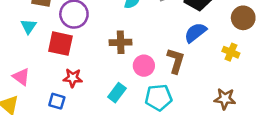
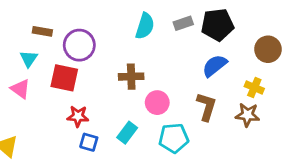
brown L-shape: (176, 61) -> (206, 107), moved
pink triangle: (21, 77) -> (20, 89), moved
brown star: (225, 99) -> (247, 115), moved
blue square: (57, 101) -> (89, 142), moved

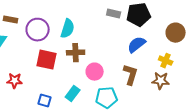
gray rectangle: (183, 23) -> (114, 14), turned 32
cyan semicircle: (145, 26) -> (68, 29), moved
red square: (64, 78) -> (47, 60), moved
red star: (78, 116) -> (15, 81), moved

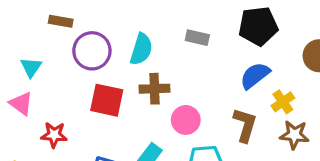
gray rectangle: (114, 14) -> (197, 38), moved
brown rectangle: (11, 20) -> (61, 21), moved
yellow cross: (166, 61) -> (283, 102), moved, turned 32

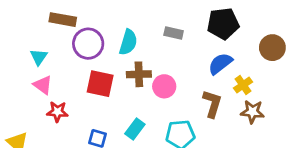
brown rectangle: (61, 21) -> (63, 20), size x1.4
pink triangle: (21, 104) -> (43, 85), moved
pink circle: (186, 120) -> (164, 86), moved

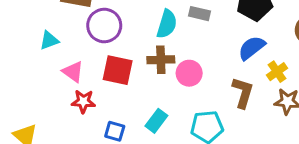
cyan semicircle: (128, 42) -> (167, 24), moved
cyan triangle: (39, 57) -> (49, 40), turned 36
pink triangle: (43, 85) -> (73, 72), moved
red star: (57, 112) -> (83, 101), moved

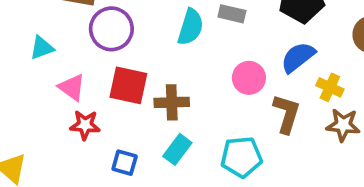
brown cross: (161, 60) -> (172, 102), moved
yellow cross: (277, 72) -> (330, 87), turned -30
pink circle: (189, 73) -> (249, 78), moved

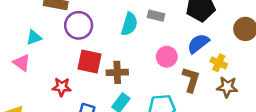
pink triangle: (72, 87) -> (22, 63), moved

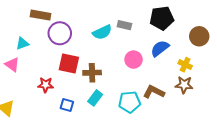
cyan semicircle: (129, 24) -> (102, 32), turned 48
yellow cross: (219, 63) -> (185, 65), moved
brown L-shape: (191, 80) -> (154, 92), moved, turned -80

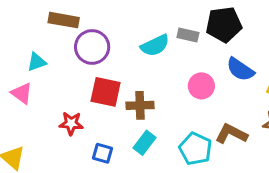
black pentagon: (162, 18) -> (224, 25), moved
blue semicircle: (160, 48) -> (240, 69), turned -108
cyan pentagon: (129, 102) -> (195, 149), turned 30

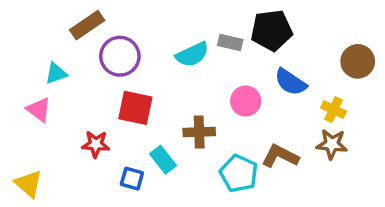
brown rectangle: (64, 20) -> (87, 25), turned -44
brown cross: (140, 105) -> (199, 132), moved
cyan rectangle: (144, 143) -> (163, 160), moved, turned -75

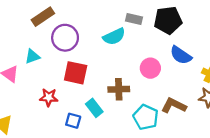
gray rectangle: (230, 42) -> (134, 19), moved
cyan triangle: (56, 73) -> (32, 56), moved

